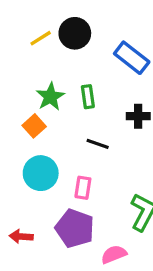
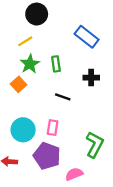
black circle: (75, 33) -> (37, 14), moved
yellow line: (41, 38) -> (25, 41), moved
cyan circle: (41, 173) -> (23, 130), moved

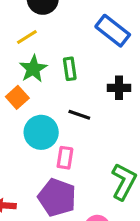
cyan circle: (23, 130) -> (41, 132), moved

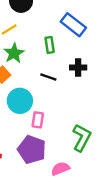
green rectangle: (70, 69) -> (50, 45), moved
black line: (79, 115) -> (48, 77), moved

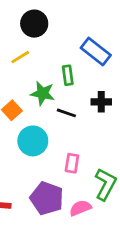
green star: (14, 53) -> (43, 93), moved, turned -30
pink rectangle: (38, 120) -> (72, 163), moved
pink semicircle: (60, 169) -> (80, 208), moved

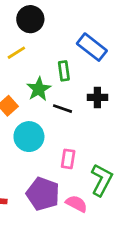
green star: (43, 93) -> (39, 89), turned 30
pink semicircle: (80, 208) -> (76, 204), turned 50

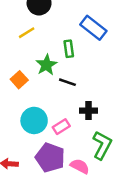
black cross: (97, 97) -> (88, 111), moved
cyan circle: (29, 137) -> (34, 120), moved
pink rectangle: (68, 159) -> (61, 127), moved, turned 49

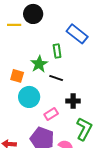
yellow line: (27, 33) -> (14, 25), moved, turned 32
orange square: (19, 80) -> (17, 76), turned -32
cyan circle: (34, 120) -> (29, 97), moved

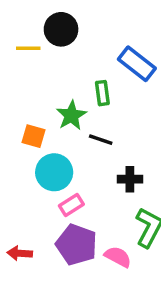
pink rectangle: (51, 114) -> (71, 205), moved

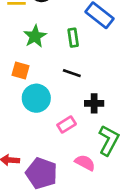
green star: (71, 115) -> (35, 36), moved
pink rectangle: (71, 205) -> (67, 124), moved
purple pentagon: (77, 245) -> (42, 173), moved

